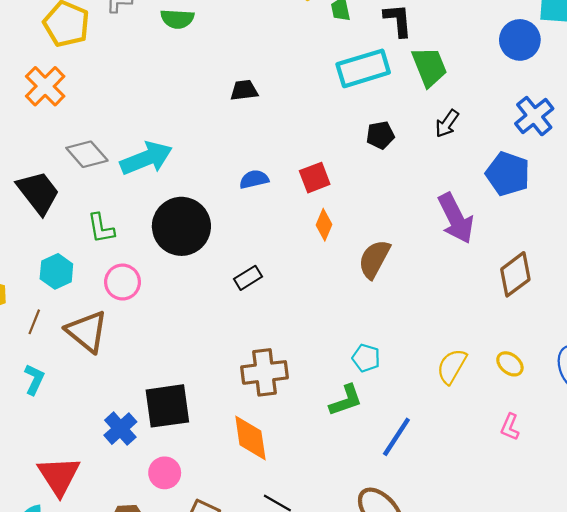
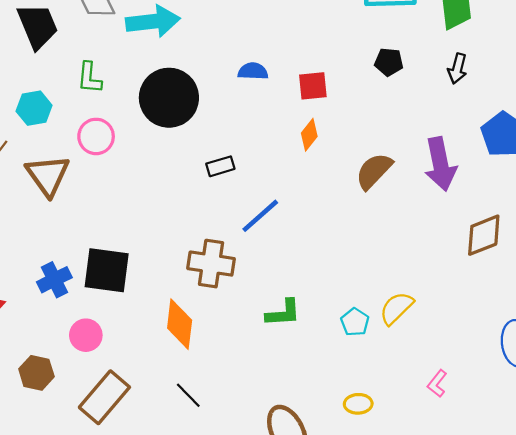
black arrow: (447, 124) -> (457, 69), turned -36
brown semicircle: (374, 259) -> (374, 171), moved
cyan pentagon: (366, 358) -> (355, 322), moved
yellow ellipse: (510, 364) -> (358, 404), moved, turned -56
blue line: (396, 437) -> (260, 216), moved

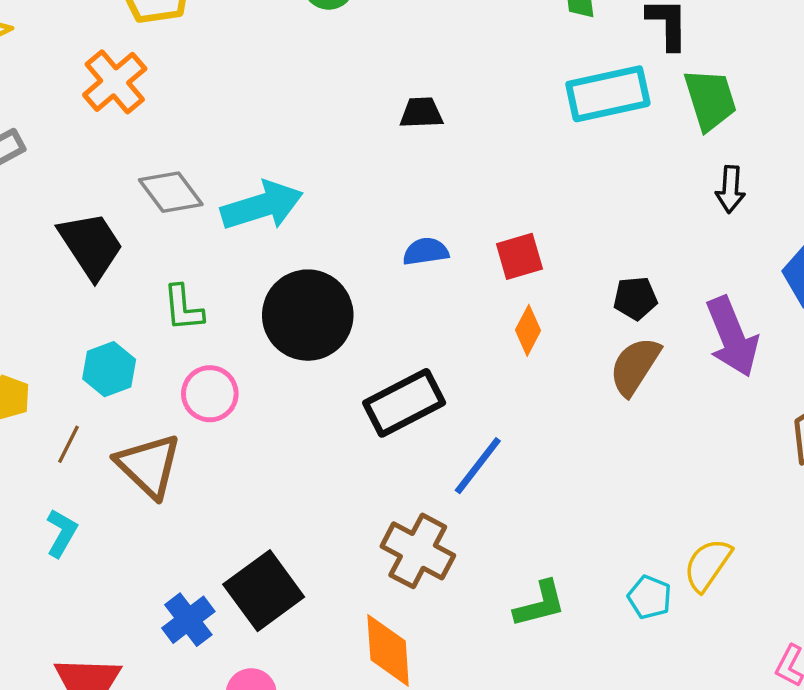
black pentagon: (389, 62) -> (635, 298), moved
black rectangle: (220, 166) -> (404, 403), size x1.8
brown cross: (211, 264) -> (418, 551), turned 30
black square: (107, 270) -> (264, 591), turned -33

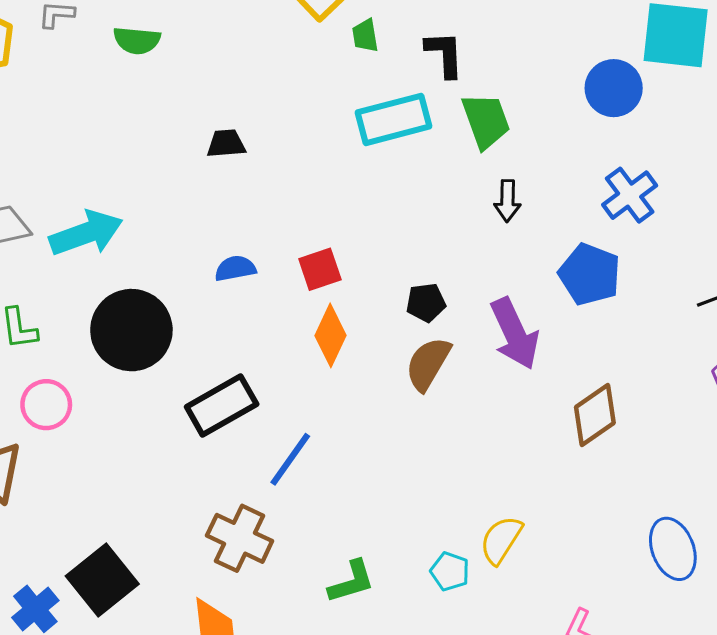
orange diamond: (528, 330) -> (330, 335), size x1.4

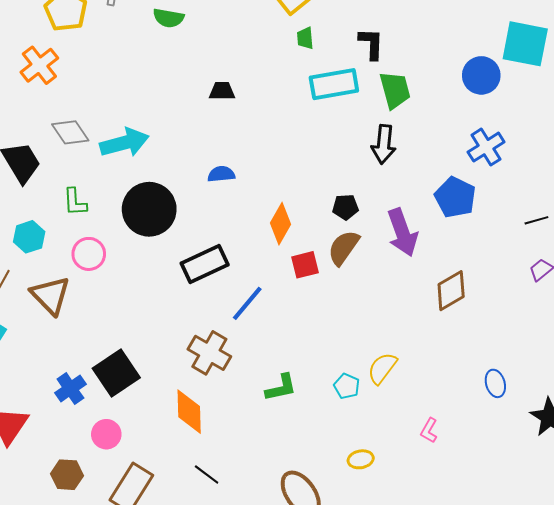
green trapezoid: (365, 36) -> (305, 38), moved
black arrow: (507, 201) -> (384, 144), moved, size x1.4
red square: (320, 269) -> (305, 265), moved
blue ellipse: (673, 549) -> (495, 383), size x0.7

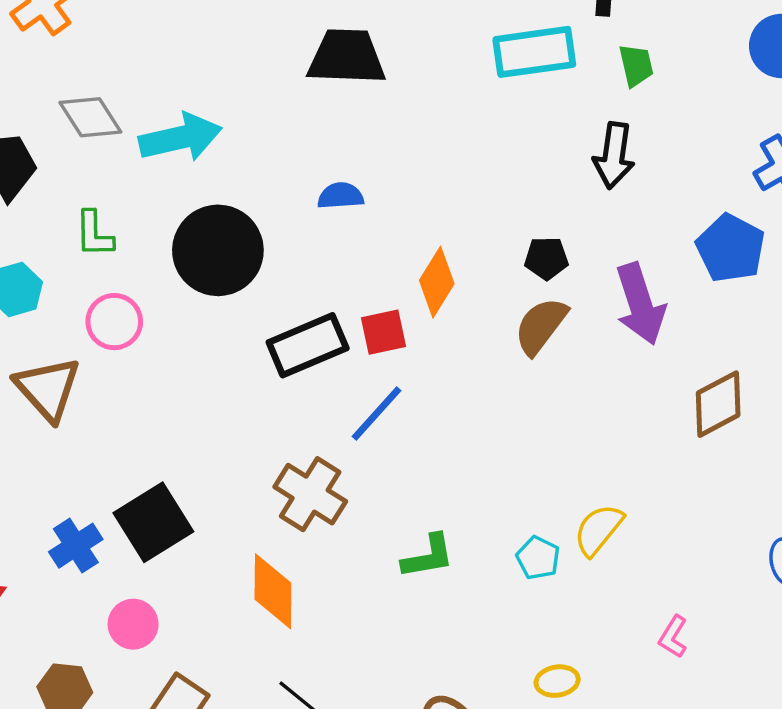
green trapezoid: (395, 90) -> (636, 65), size x0.7
black trapezoid: (222, 91) -> (347, 57), size x1.8
red square: (305, 265) -> (384, 332), moved

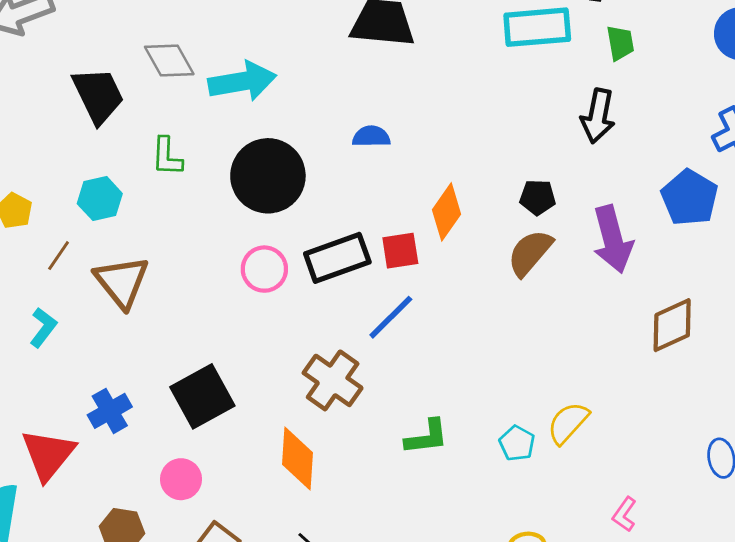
pink circle: (114, 322) -> (264, 269), moved
blue cross: (76, 546) -> (110, 411), moved

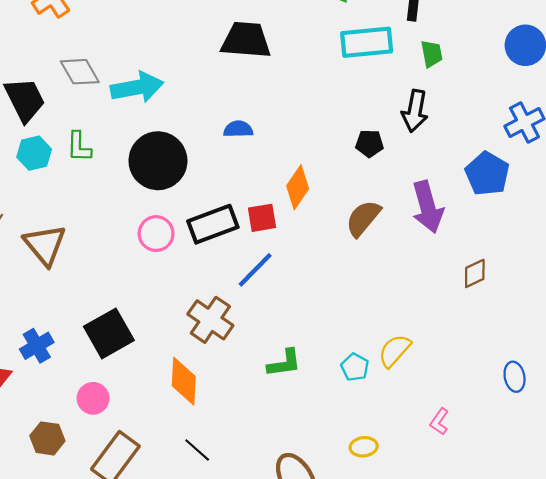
black pentagon: (538, 197) -> (369, 143), moved
cyan hexagon: (100, 199) -> (34, 153), moved
brown diamond: (672, 325) -> (475, 273), size x0.7

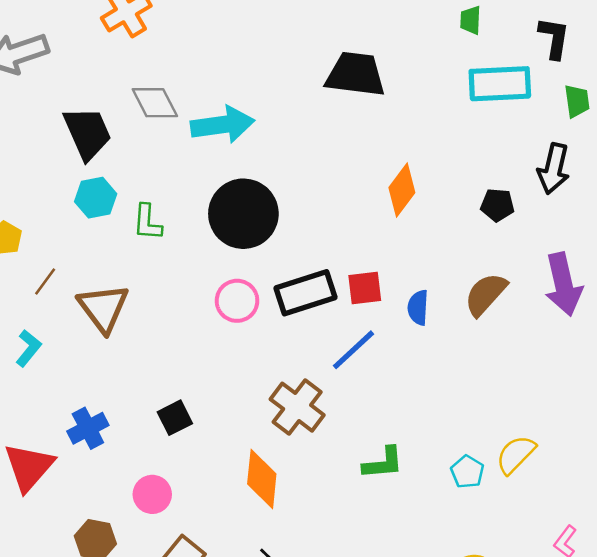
blue semicircle: (238, 129) -> (418, 308), moved, turned -88
green L-shape: (79, 147) -> (147, 222), moved
orange diamond: (298, 187) -> (402, 190), moved
black square: (109, 333) -> (175, 418), size x0.6

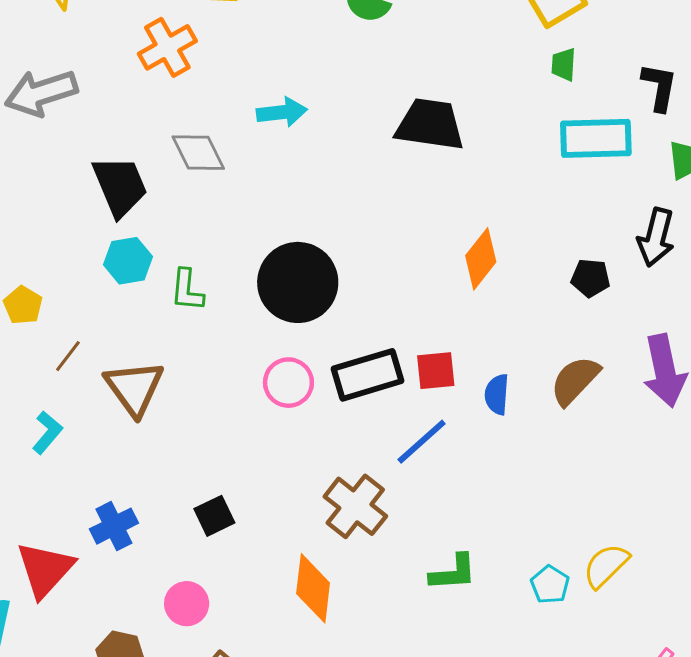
cyan arrow: (223, 125) -> (282, 112), moved, size x0.7

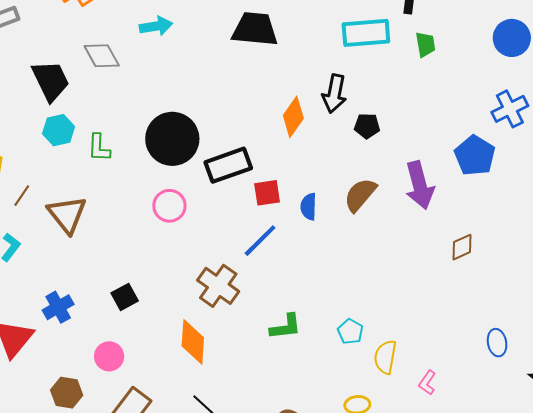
black arrow: (656, 237) -> (334, 94), moved
black rectangle: (368, 375) -> (228, 165), moved
yellow semicircle: (606, 566) -> (385, 357), moved, turned -32

